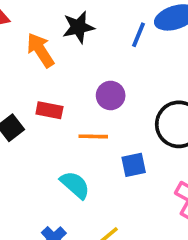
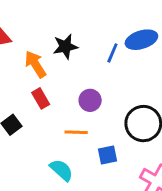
red rectangle: (49, 110) -> (41, 98), moved, turned 48

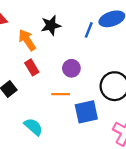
blue square: (108, 155) -> (86, 112), size x1.5
cyan semicircle: (61, 170) -> (33, 127), moved

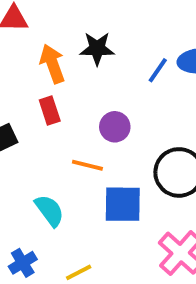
cyan semicircle: (33, 127) -> (50, 211), moved

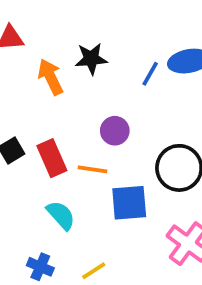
red rectangle: (50, 110) -> (52, 158), moved, size x1.4
blue cross: (23, 263) -> (40, 267), turned -30

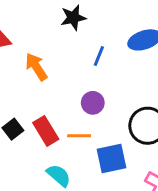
black star: (91, 59) -> (73, 18), moved
blue line: (150, 74) -> (99, 56), moved

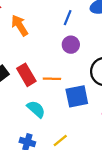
purple circle: (93, 103) -> (71, 45), moved

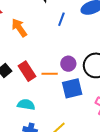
purple circle: (71, 45) -> (68, 64), moved
cyan semicircle: (36, 109) -> (26, 105), moved, turned -30

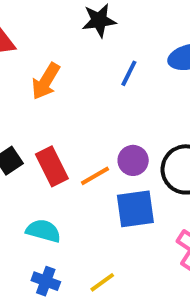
orange arrow: (19, 28) -> (46, 81), turned -120
orange line: (50, 74) -> (95, 176), turned -35

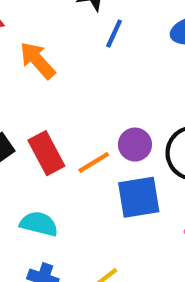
blue line: (129, 73) -> (114, 33), moved
orange arrow: (46, 81) -> (37, 60), turned 108

